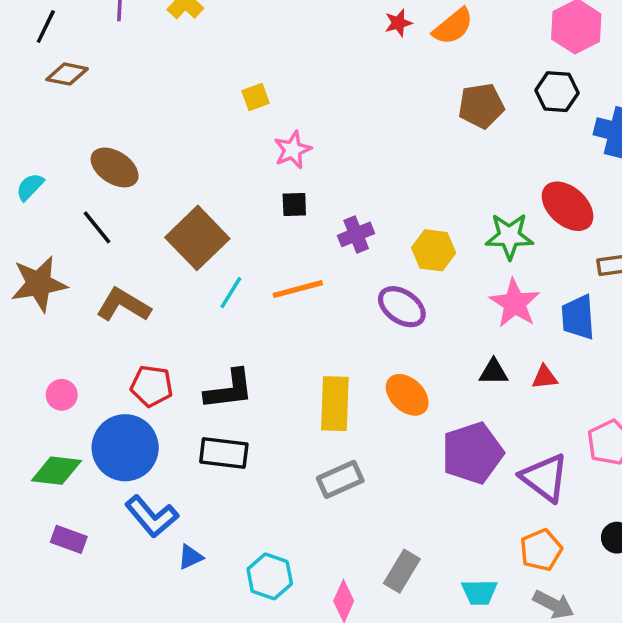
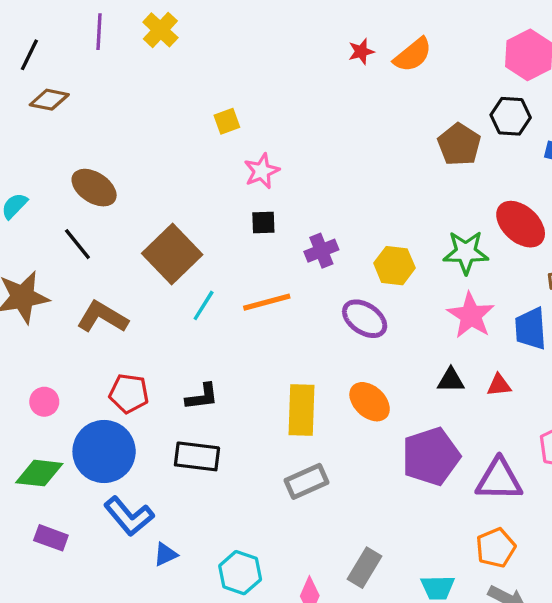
brown pentagon: (481, 106) -> (459, 144), moved, turned -30
black L-shape: (229, 390) -> (202, 397), size x0.7
purple triangle: (545, 478) -> (499, 480), turned -36

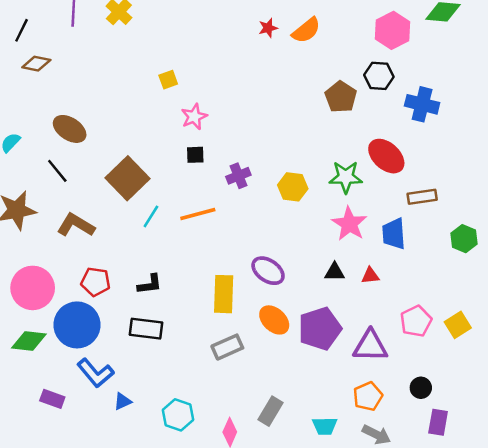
purple ellipse: (365, 319) -> (268, 271), moved
pink circle: (44, 402) -> (33, 288), size x2.0
orange ellipse: (370, 402) -> (274, 320), moved
purple rectangle: (51, 538) -> (52, 399), moved

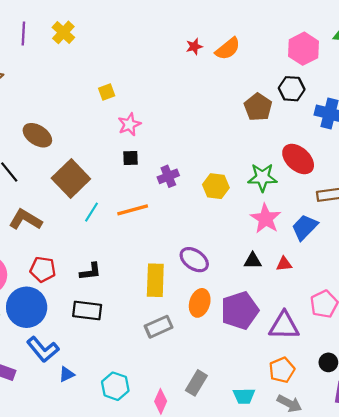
brown ellipse: (70, 129) -> (37, 135), moved
blue trapezoid: (394, 234) -> (305, 227), turned 48
orange ellipse: (274, 320) -> (200, 303), turned 64

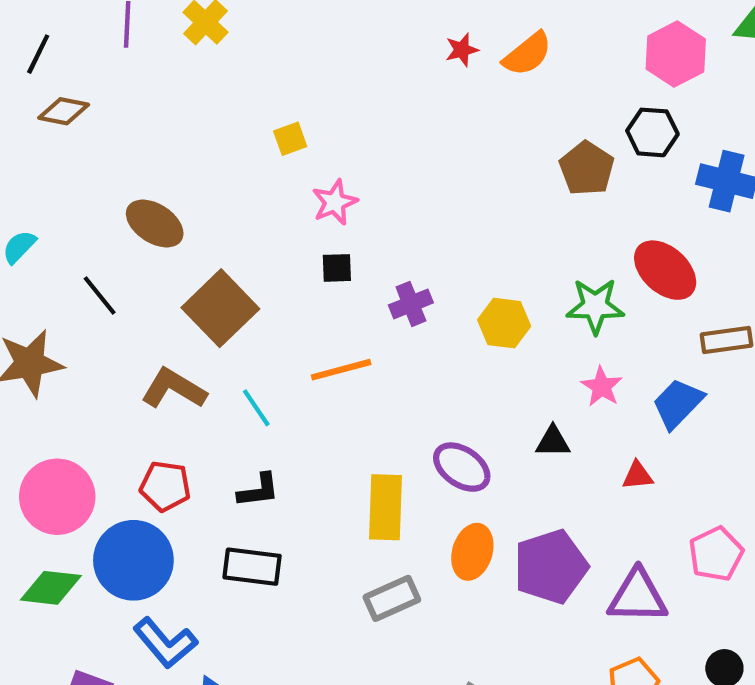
cyan line: (91, 212) -> (256, 408), moved, turned -66
pink star: (266, 219) -> (602, 387), size x0.7
brown L-shape: (25, 220) -> (174, 389), moved
black triangle: (253, 261) -> (553, 442), moved

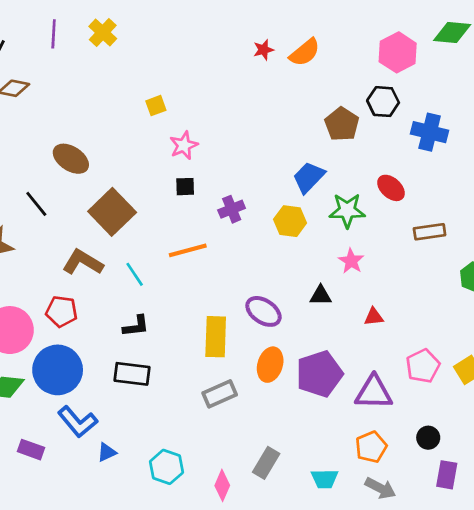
red ellipse: (665, 270) -> (391, 188), size x0.7
blue trapezoid: (678, 404) -> (309, 177), moved
red pentagon: (165, 486) -> (62, 311), moved

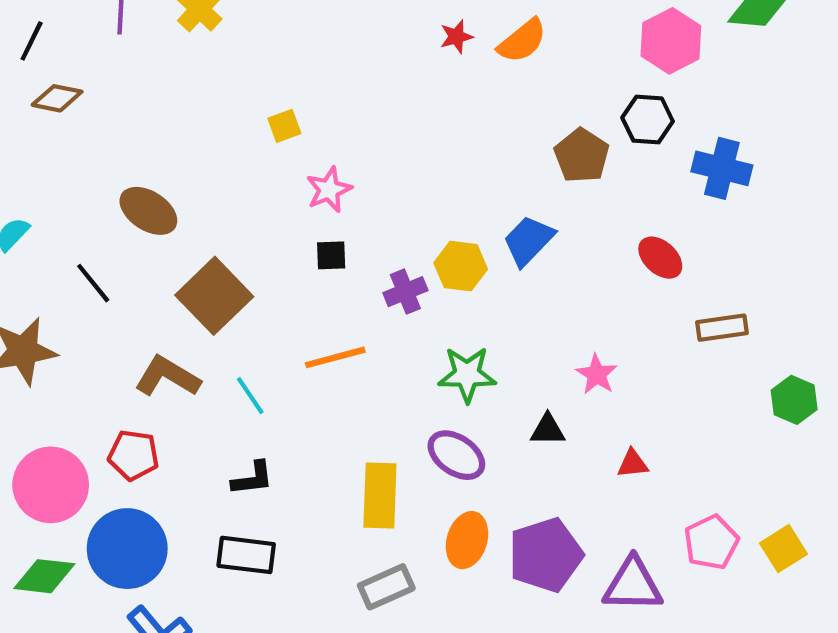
green star: (347, 210) -> (467, 374), moved
yellow hexagon: (290, 221) -> (461, 266), moved

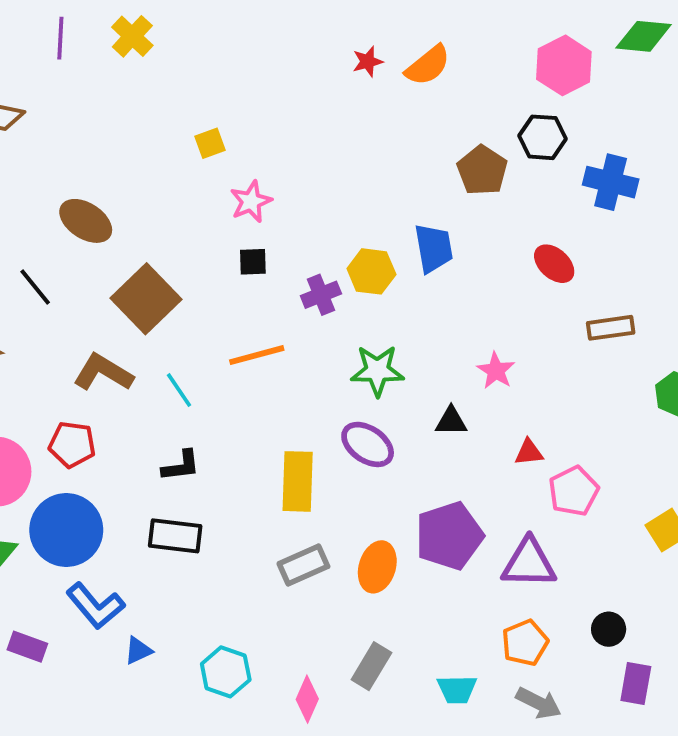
blue trapezoid: (529, 241) -> (434, 248), turned 126
orange ellipse: (467, 540) -> (377, 567), moved
pink pentagon: (711, 542) -> (574, 491), moved

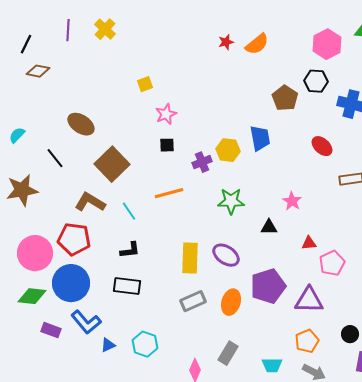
red pentagon: (72, 444) -> (74, 239), size x1.4
purple ellipse: (368, 444) -> (226, 255), moved
purple rectangle: (27, 647) -> (51, 330), moved
cyan hexagon: (226, 672) -> (145, 344), moved

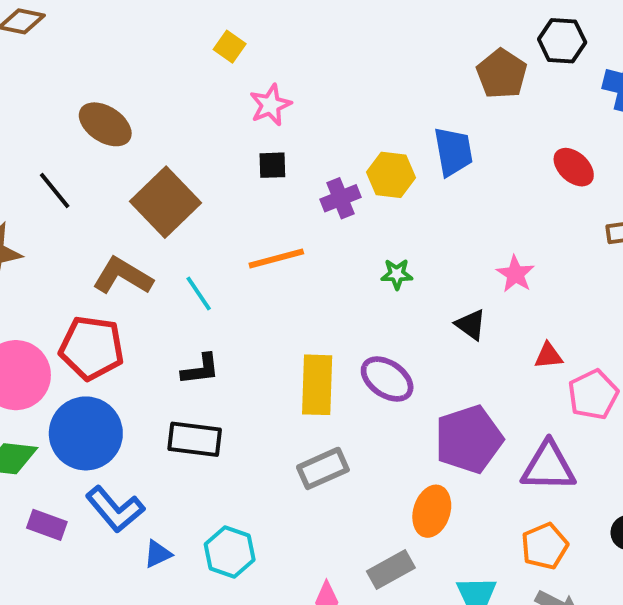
yellow square: (145, 84) -> (230, 47), turned -35
green star: (231, 201) -> (397, 274), size x0.6
black triangle: (269, 227) -> (471, 325), turned 36
orange ellipse: (231, 302) -> (432, 511), moved
gray rectangle: (228, 353) -> (391, 570), turned 30

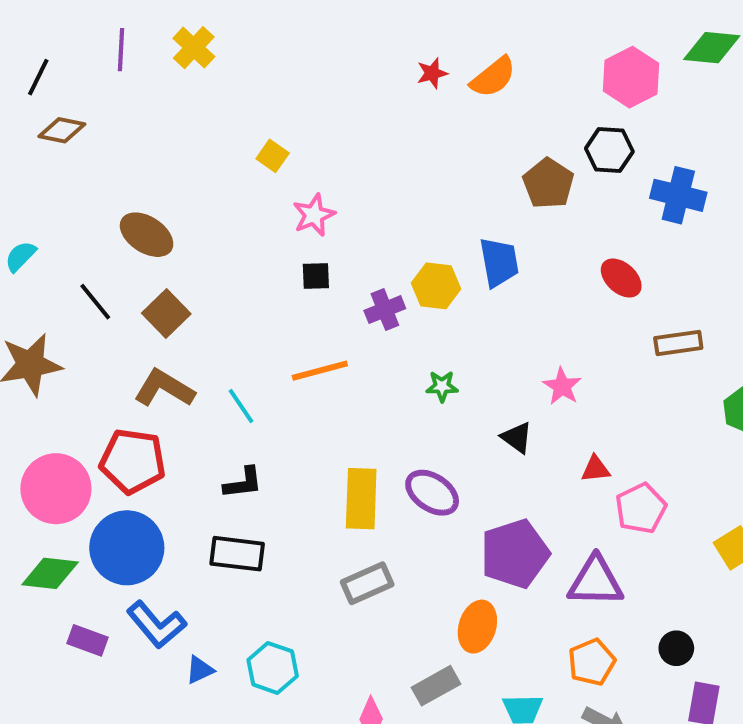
brown square: (165, 202) -> (166, 313), moved, size x0.7

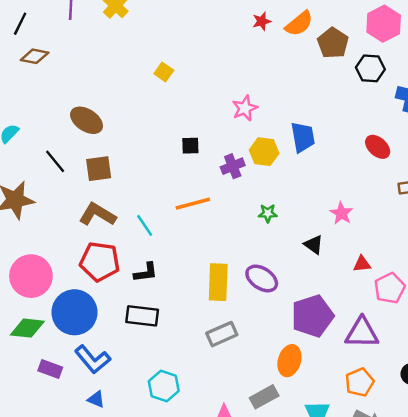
brown pentagon: (548, 183) -> (333, 43), moved
pink star: (314, 215) -> (245, 108), moved
brown square: (166, 313) -> (99, 169), turned 36
red pentagon: (133, 461) -> (100, 262), moved
blue triangle: (200, 670) -> (96, 399), moved, turned 48

